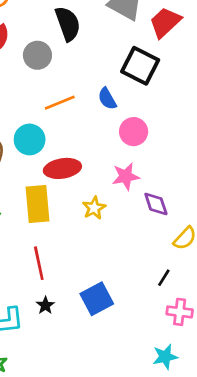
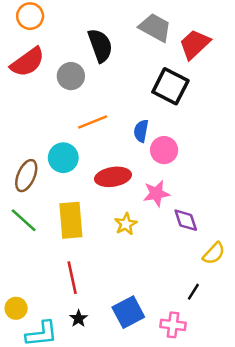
blue semicircle: (107, 99) -> (141, 131), moved, turned 40
red ellipse: (62, 168) -> (113, 177), moved
pink cross: (180, 312) -> (173, 325), moved

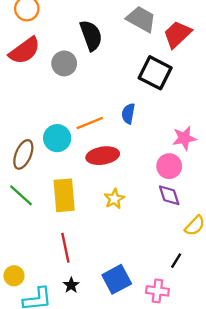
orange line: (93, 122) -> (90, 123), moved
pink circle: (164, 150) -> (169, 166), moved
pink star: (156, 193) -> (184, 138), moved

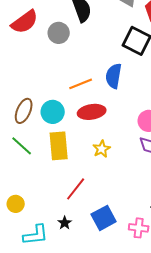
blue semicircle: (128, 114) -> (114, 76), size x1.4
cyan circle: (57, 138) -> (53, 112), moved
red line: (65, 248) -> (76, 189), moved, turned 50
yellow circle: (14, 276) -> (16, 204), moved

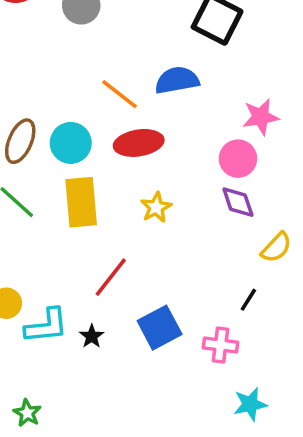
blue semicircle: (114, 76) -> (177, 80), turned 70
orange line: (81, 84) -> (120, 94), turned 60
cyan L-shape: (36, 235) -> (46, 326), moved

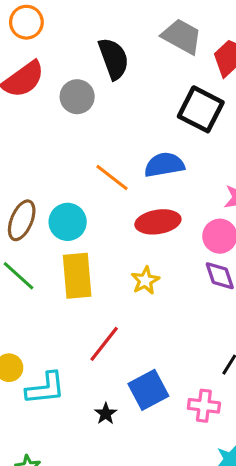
red ellipse: (139, 143) -> (158, 222), moved
black star: (92, 336) -> (106, 414), moved

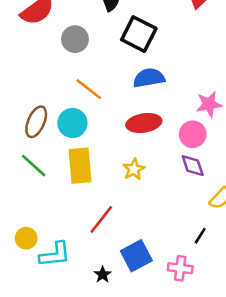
gray circle: (77, 97) -> (75, 39), moved
black square: (201, 109) -> (139, 34), moved
orange line: (112, 178) -> (89, 89), moved

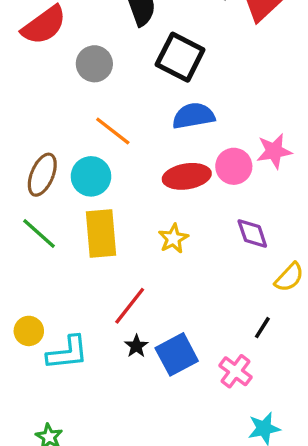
pink circle: (193, 134) -> (234, 166), moved
pink cross: (180, 268) -> (235, 371), turned 30
black star: (103, 275) -> (136, 346), moved

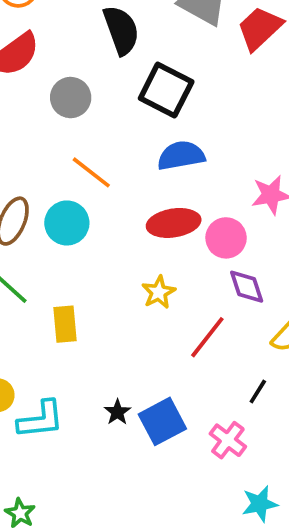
pink circle: (234, 166) -> (226, 238), moved
yellow rectangle: (101, 234) -> (65, 324), moved, size x0.7
red line: (130, 306) -> (207, 337), moved

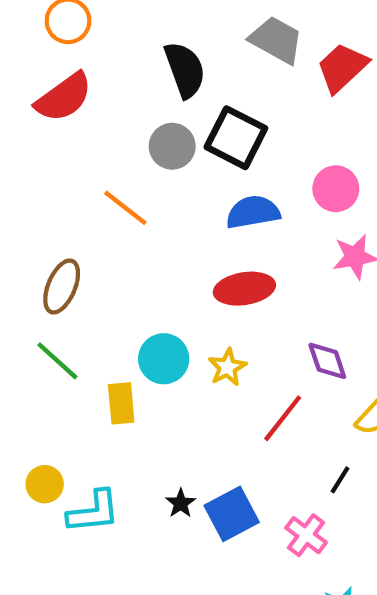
gray circle: (71, 98) -> (172, 146), moved
orange line: (91, 172) -> (125, 208), moved
cyan circle: (67, 223) -> (164, 359), moved
pink circle: (226, 238) -> (336, 189), moved

